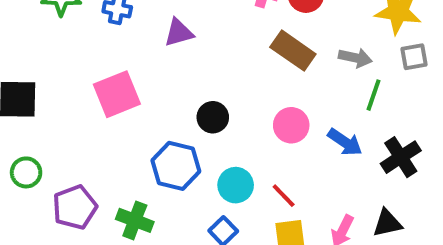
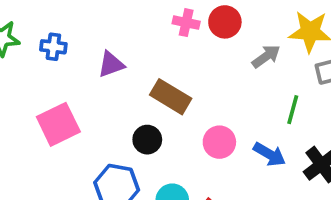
brown rectangle: (293, 51) -> (171, 97), moved
gray arrow: (355, 58) -> (266, 56), moved, turned -44

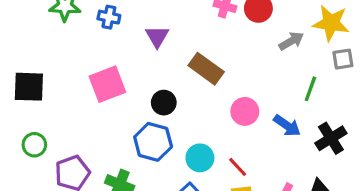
purple triangle: (111, 64) -> (157, 36), turned -45
black circle: (147, 140) -> (164, 103), moved

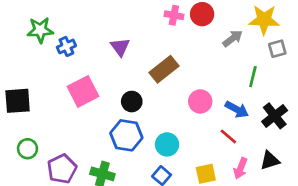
blue cross: (109, 17) -> (66, 46), moved, turned -30
brown rectangle: (206, 69) -> (164, 69), turned -68
red line: (238, 167) -> (228, 137), moved

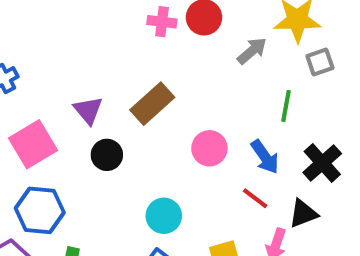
purple triangle: (120, 47) -> (88, 110), moved
blue arrow: (237, 109) -> (265, 157), turned 30
blue hexagon: (126, 135) -> (40, 210), moved
black triangle: (270, 160) -> (303, 214), moved

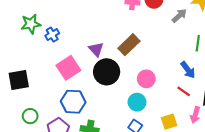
pink circle: (209, 148) -> (146, 79), moved
black circle: (107, 155) -> (107, 72), size x1.6

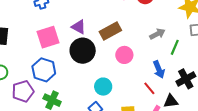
gray arrow: (179, 16) -> (157, 34), moved
purple triangle: (96, 49) -> (79, 27), turned -35
pink circle: (146, 79) -> (124, 55), moved

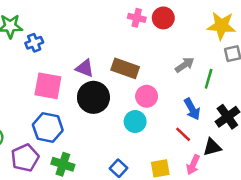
brown rectangle: (110, 31) -> (125, 68), turned 55
pink square: (48, 37) -> (48, 86), turned 35
cyan circle: (103, 87) -> (135, 122), moved

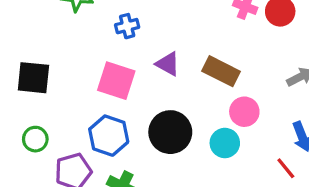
blue cross: (34, 43) -> (127, 26), moved
black circle: (93, 97) -> (170, 132), moved

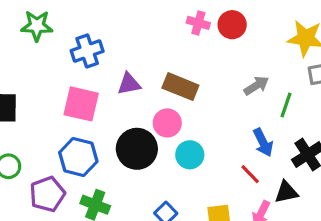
blue cross: (127, 26) -> (87, 51), size x1.4
purple triangle: (168, 64) -> (129, 84), turned -35
pink circle: (244, 112) -> (167, 123), moved

